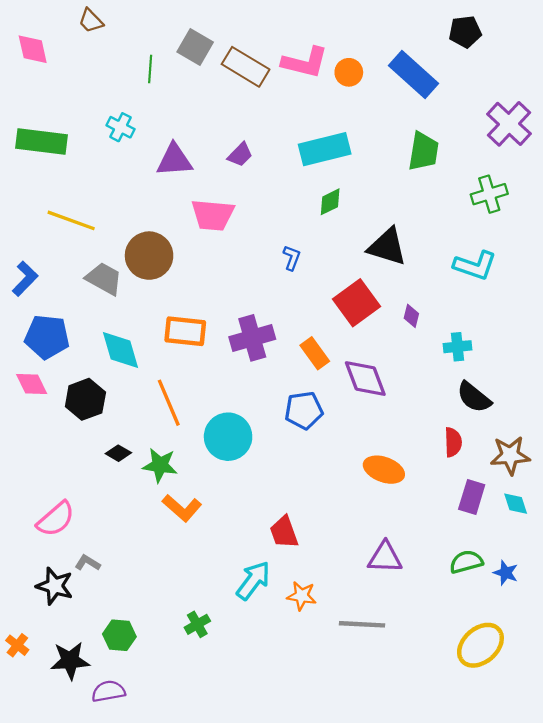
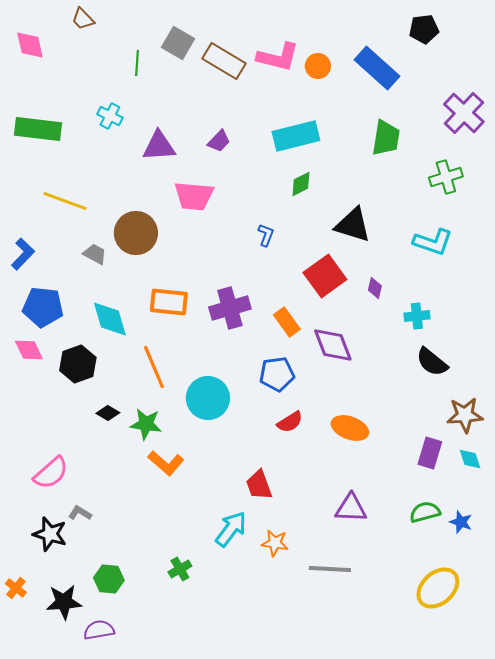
gray trapezoid: (104, 279) -> (95, 254), size x0.7
red semicircle: (453, 442) -> (290, 422), moved, turned 60

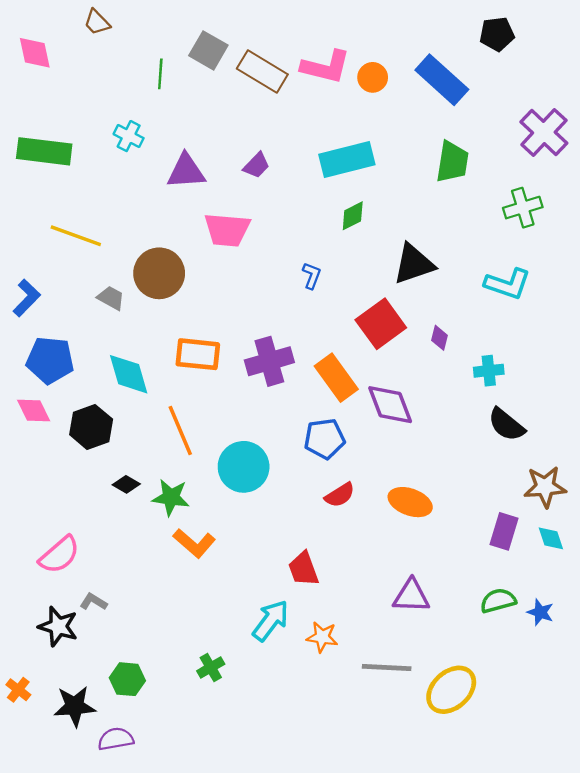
black triangle: (353, 225) -> (414, 264), turned -36
orange rectangle: (287, 322) -> (336, 378), size x1.4
yellow ellipse: (438, 588) -> (451, 690), moved

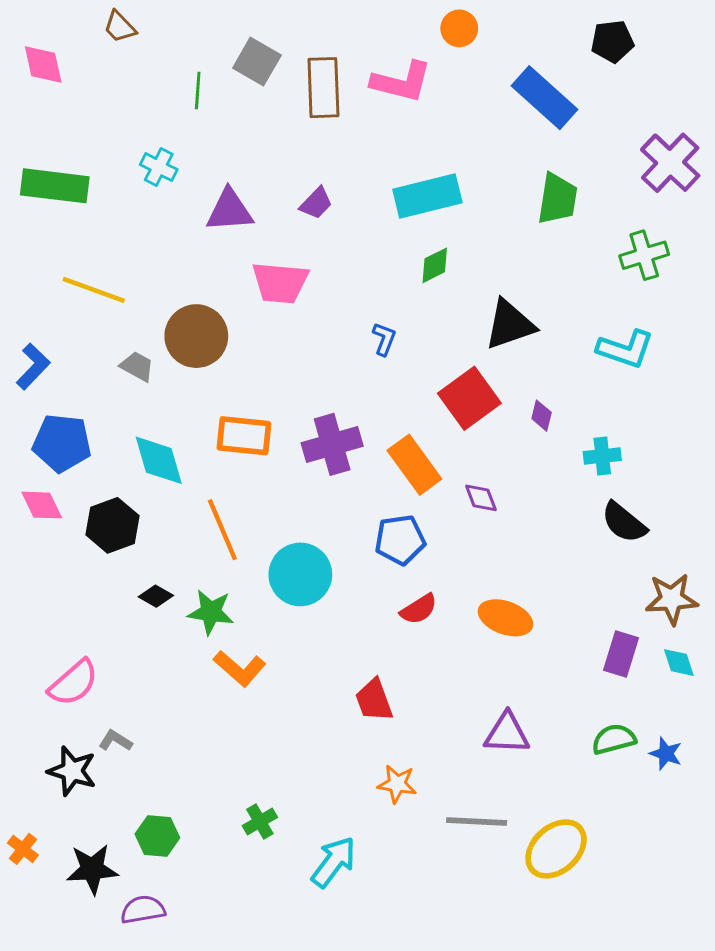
brown rectangle: (262, 72) -> (323, 88), turned 57
orange circle: (373, 77) -> (459, 28), moved
purple diamond: (390, 405) -> (481, 498), size x0.6
cyan arrow: (271, 621) -> (334, 862), moved

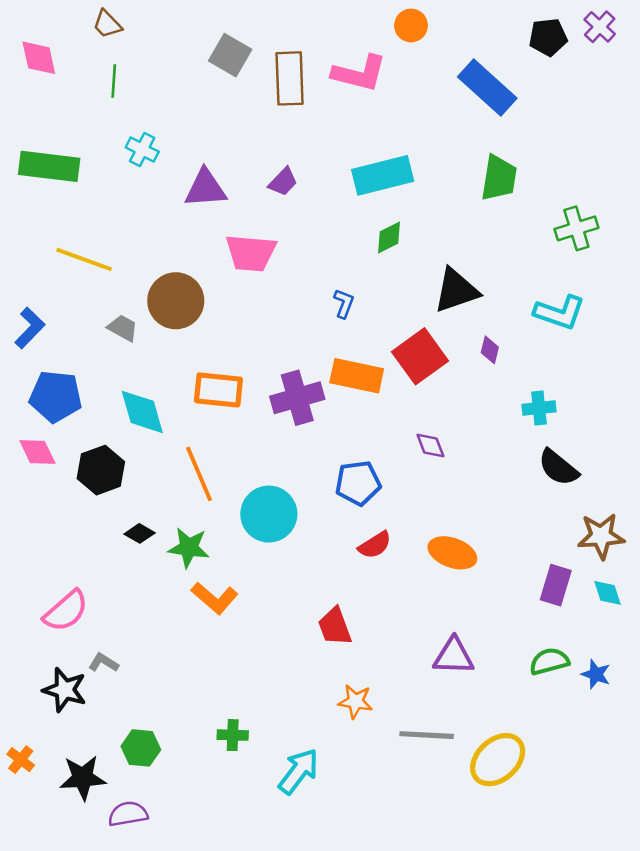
green line: (198, 90) -> (114, 81), moved
purple cross: (670, 163) -> (600, 27), moved, size x0.6
purple diamond: (542, 416) -> (490, 350), moved
orange rectangle: (414, 465) -> (357, 376), moved, turned -42
green cross: (260, 822) -> (233, 735), turned 32

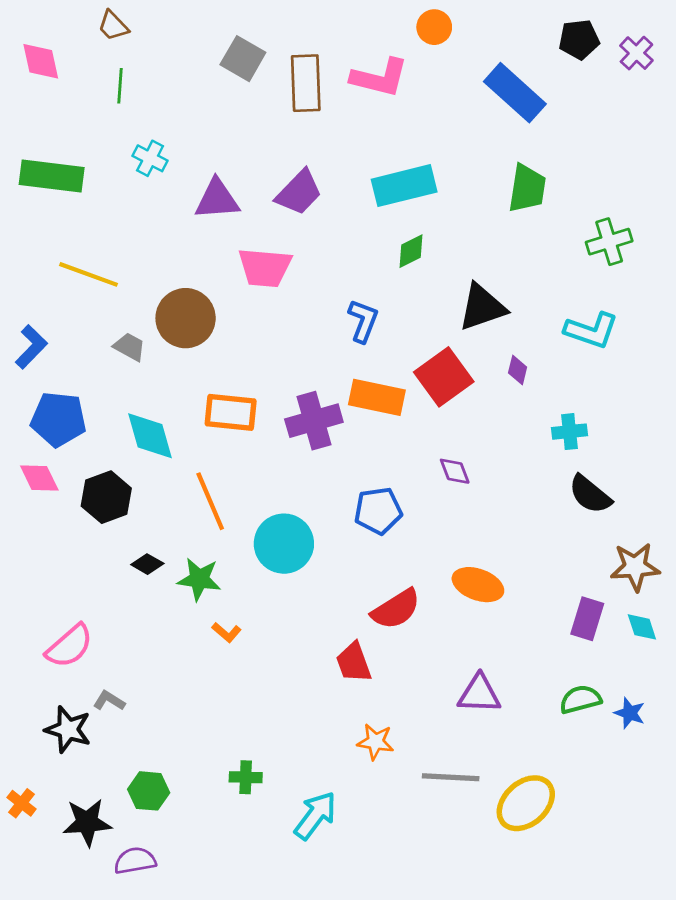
purple cross: (600, 27) -> (636, 53), moved
purple trapezoid: (283, 182) -> (299, 192), size x1.5
blue L-shape: (344, 303) -> (363, 321), size x1.4
red semicircle: (375, 545) -> (396, 609), moved, size x1.4
orange L-shape: (215, 598) -> (227, 632), size x0.6

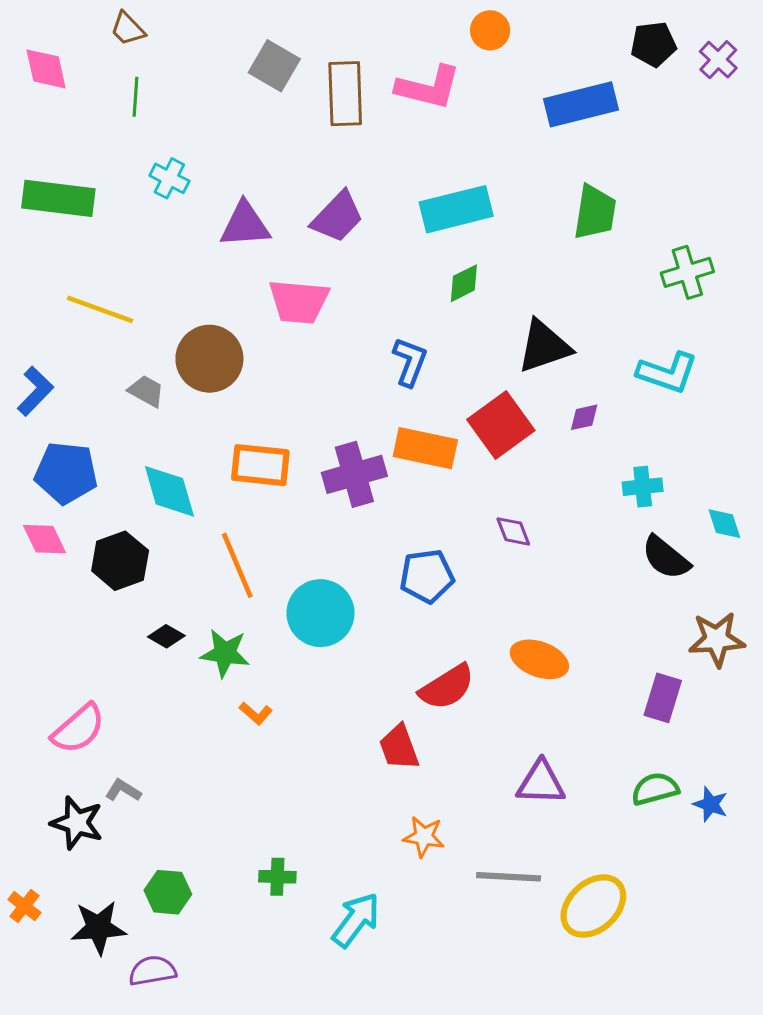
blue rectangle: (515, 93) -> (581, 104), turned -56
purple diamond: (518, 370) -> (584, 417), turned 64
cyan diamond: (642, 627) -> (724, 524), moved

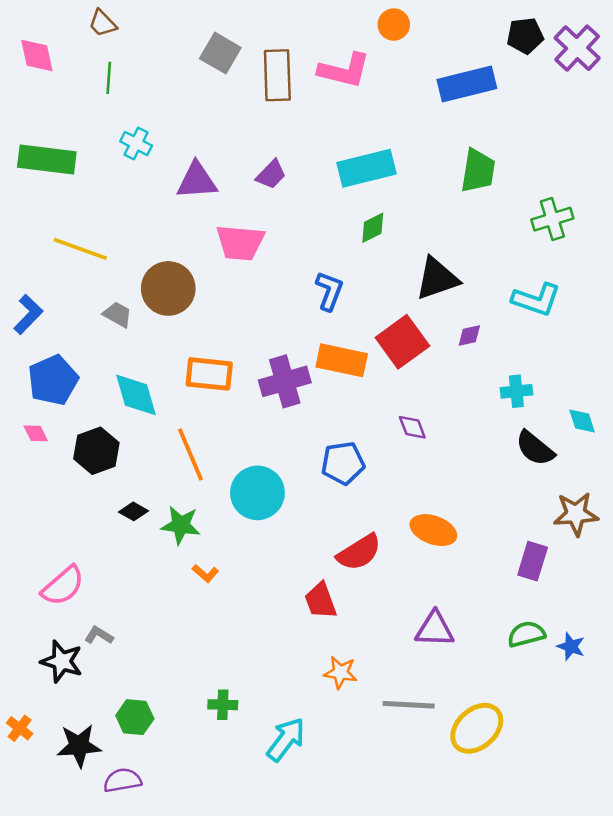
purple cross: (718, 60) -> (577, 48), size x1.5
purple trapezoid: (337, 217) -> (271, 174), size x0.7
blue pentagon: (66, 473) -> (53, 380), turned -30
pink diamond: (45, 539) -> (36, 433), size x0.7

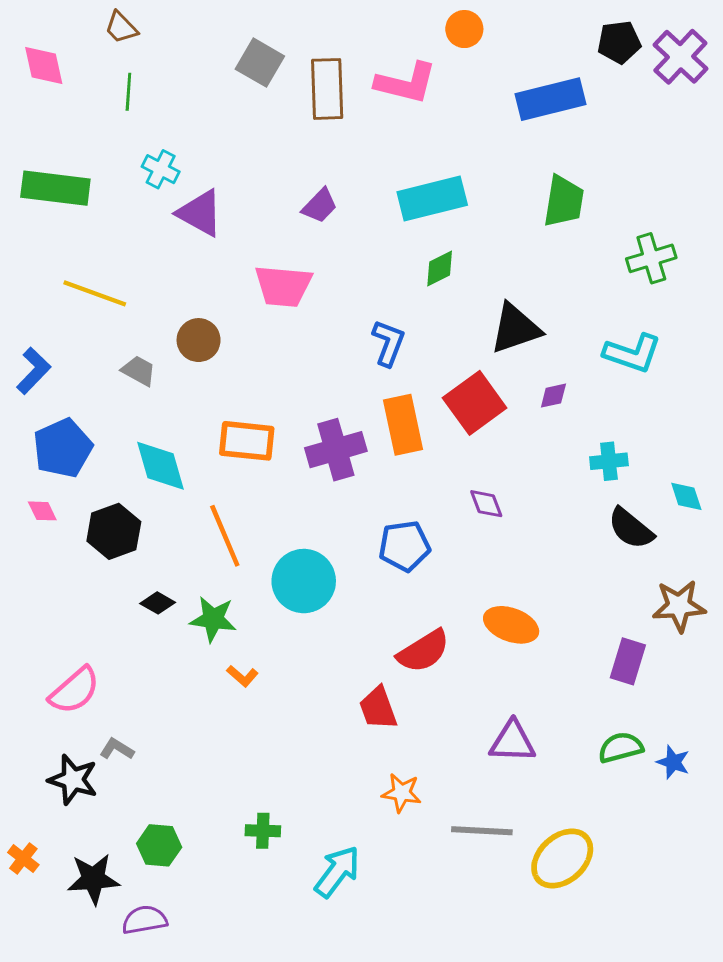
purple triangle: (197, 181) -> (200, 213), moved, turned 33
brown circle: (168, 288) -> (199, 340), size x0.7
orange rectangle: (342, 360) -> (403, 425), turned 66

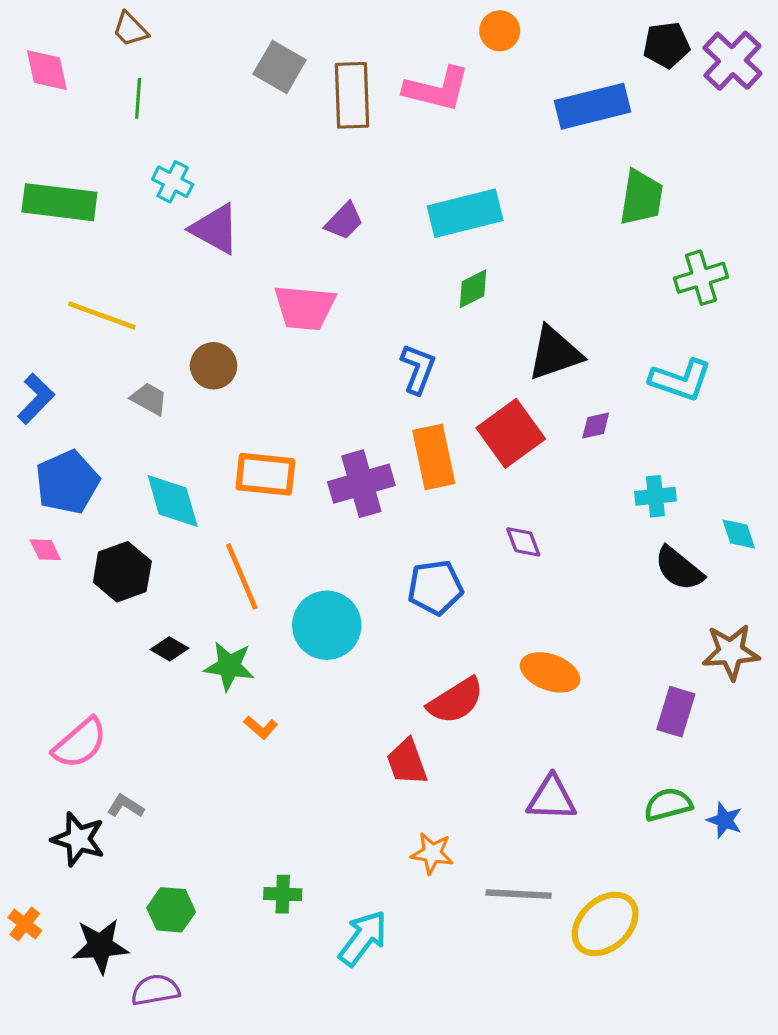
green trapezoid: (564, 201) -> (641, 197), moved

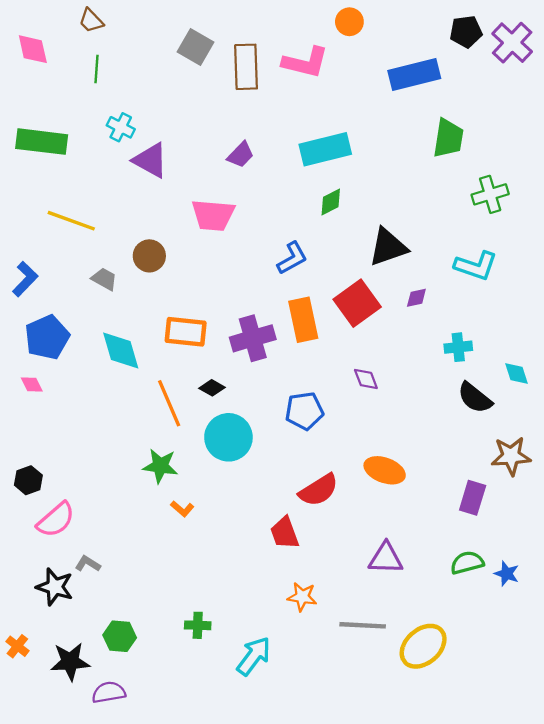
blue L-shape: (418, 369) -> (292, 258), turned 40
black hexagon: (122, 572) -> (28, 480), moved, size x0.7
black diamond: (170, 649) -> (212, 388), moved

